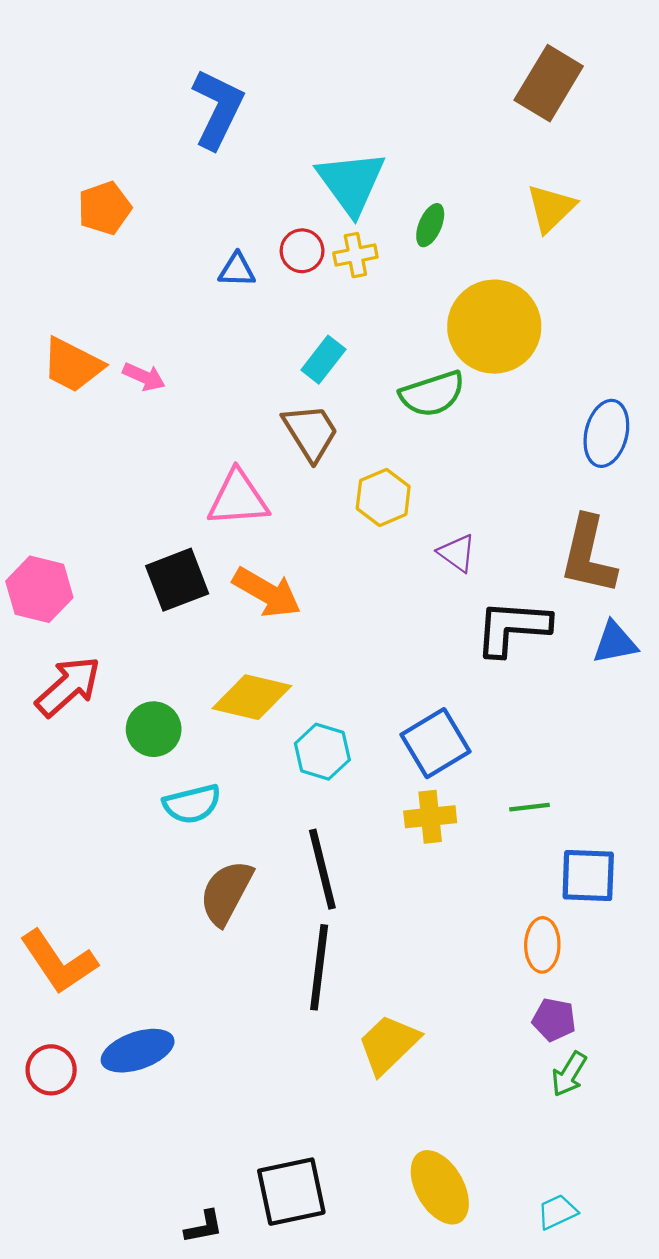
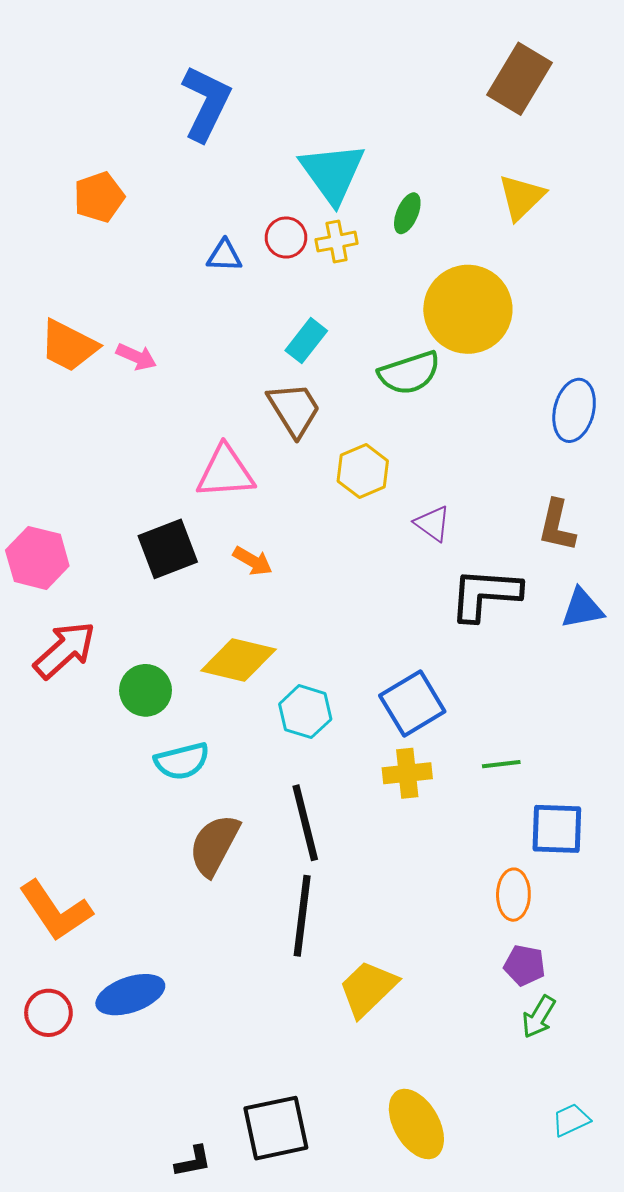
brown L-shape: (588, 555) -> (557, 526), size x0.7
orange arrow: (267, 592) -> (253, 561), size x0.6
cyan trapezoid: (557, 1212) -> (571, 1120), moved

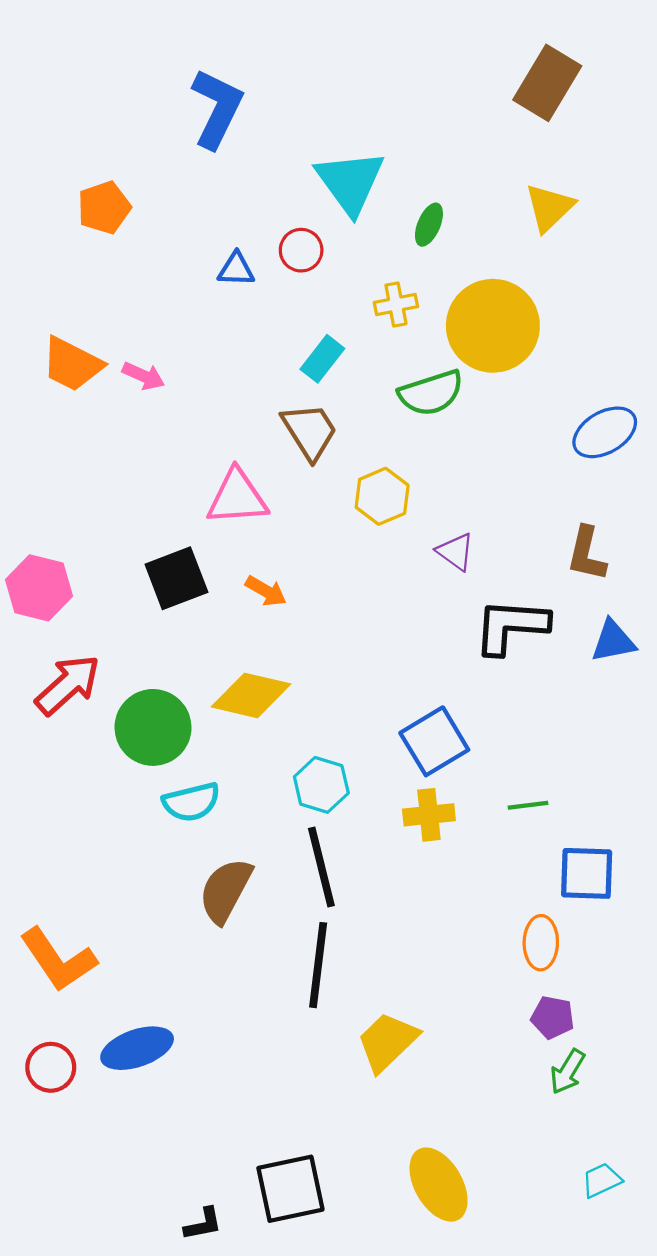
yellow cross: (337, 242) -> (396, 304), moved
blue ellipse: (574, 410) -> (605, 432), turned 46
green circle: (146, 690) -> (153, 727), size x1.4
cyan hexagon: (305, 712) -> (321, 785), moved

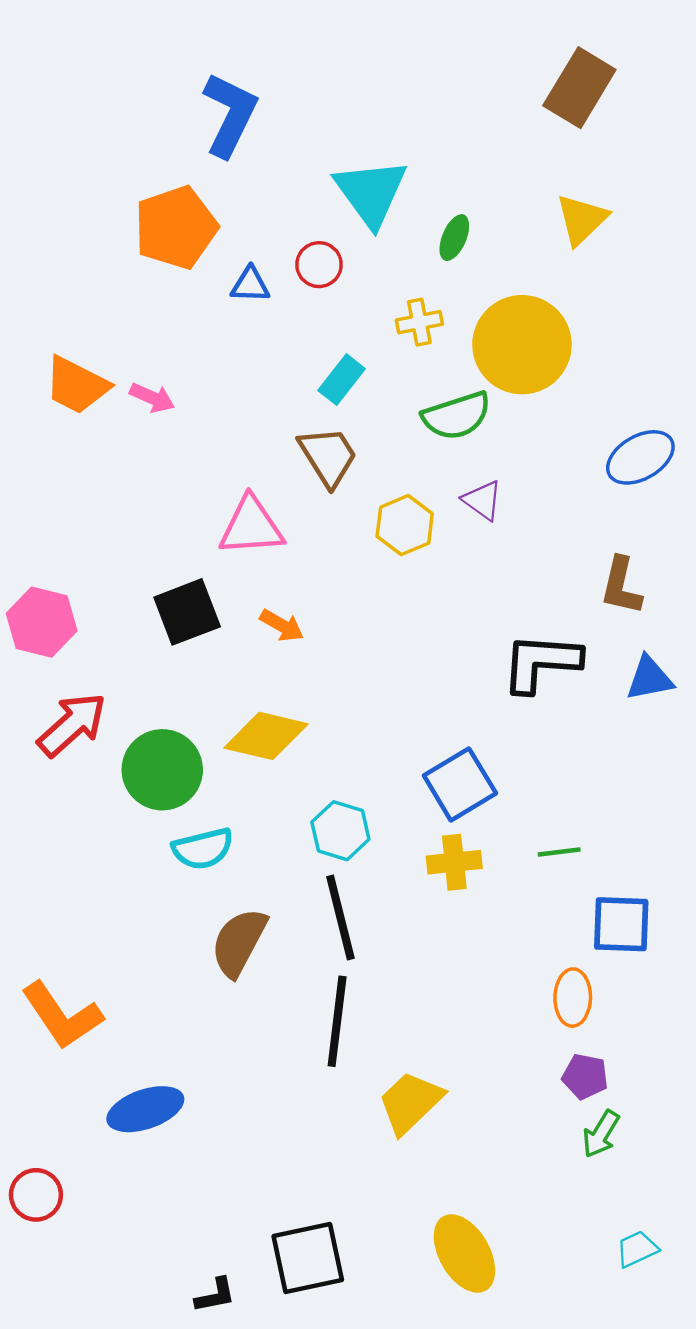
orange pentagon: (104, 208) -> (176, 227), moved, size x1.5
purple triangle: (456, 552) -> (483, 500), moved
red circle: (51, 1067) -> (36, 1195), moved

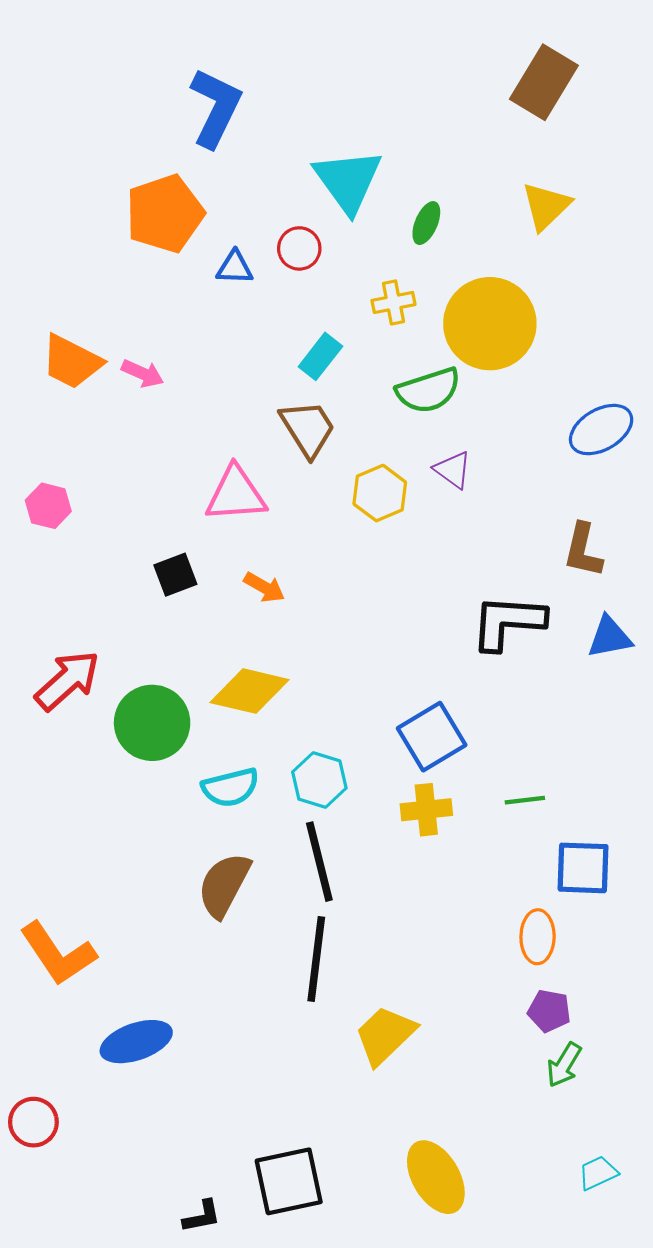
black square: (187, 612) -> (175, 575), size x0.7
pink hexagon: (42, 622) -> (48, 506), moved, size x0.7
cyan semicircle: (203, 849) -> (230, 787), moved

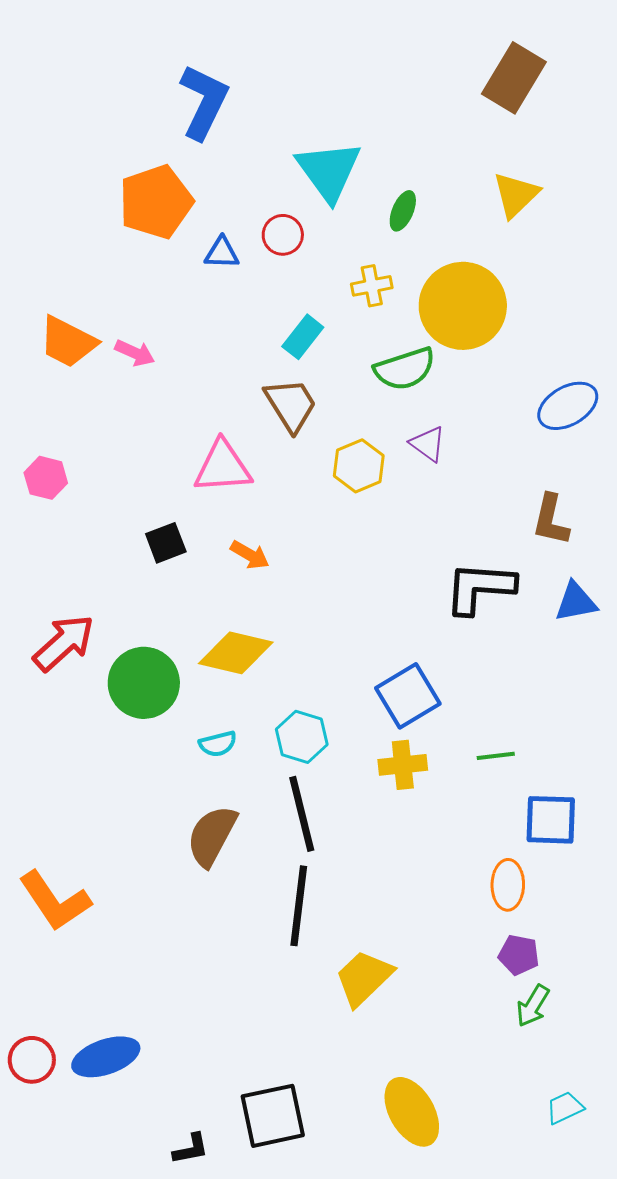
cyan semicircle: (230, 787) -> (218, 744), size x0.7
blue ellipse: (136, 1042) -> (106, 1057), moved

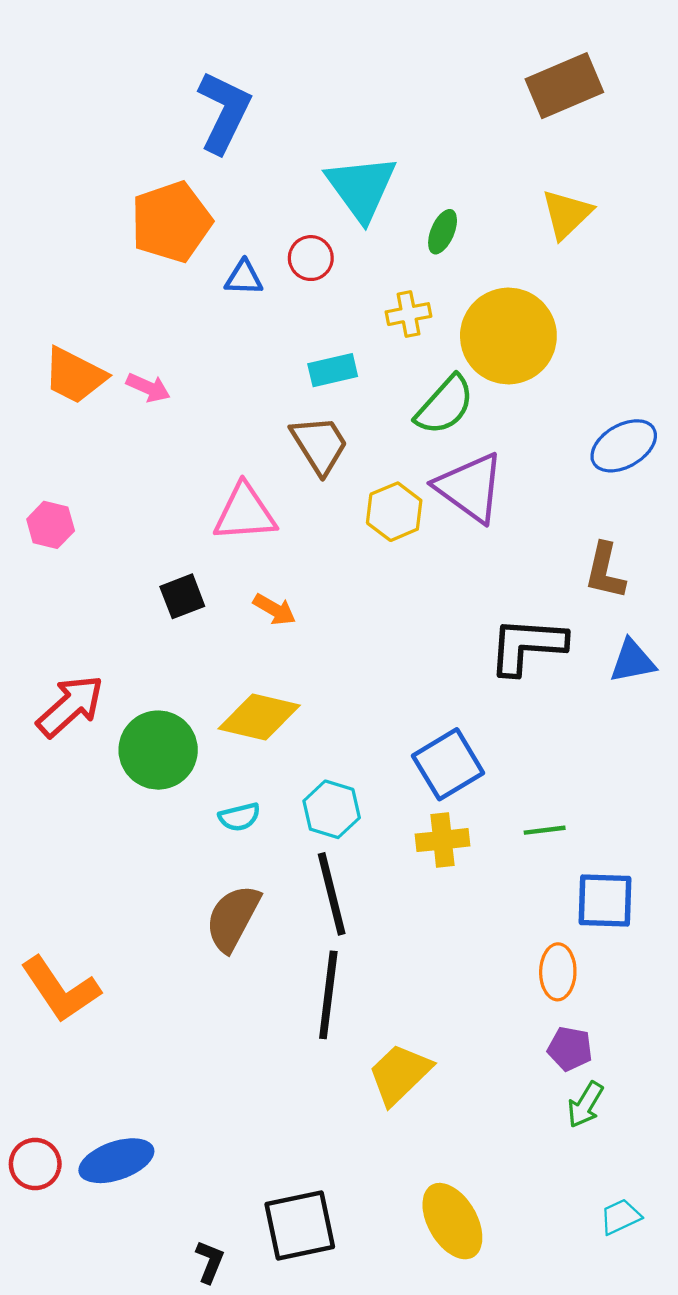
brown rectangle: (514, 78) -> (564, 86), turned 36
cyan rectangle: (303, 337) -> (333, 370), turned 39
green semicircle: (405, 369) -> (445, 405), turned -30
purple triangle: (428, 444) -> (470, 488), size x1.8
black L-shape: (191, 1149) -> (210, 1262), turned -57

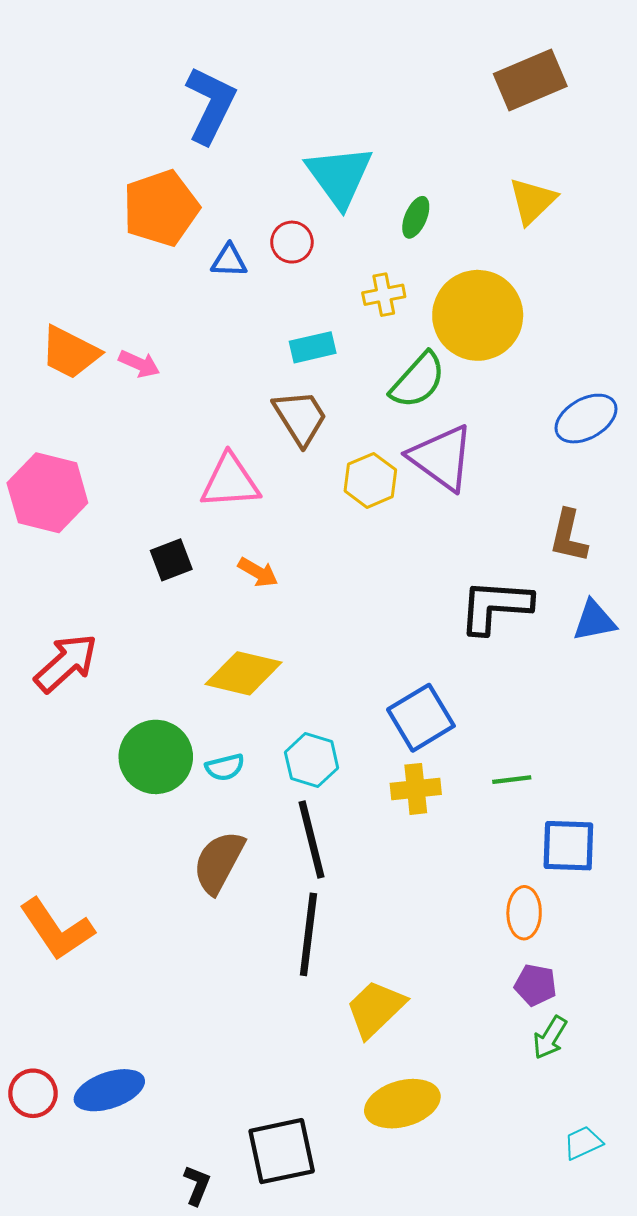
pink hexagon: (51, 525) -> (47, 493), size x1.8
green circle: (158, 750) -> (156, 757), moved
yellow ellipse: (452, 1221) -> (402, 1104), moved, turned -76

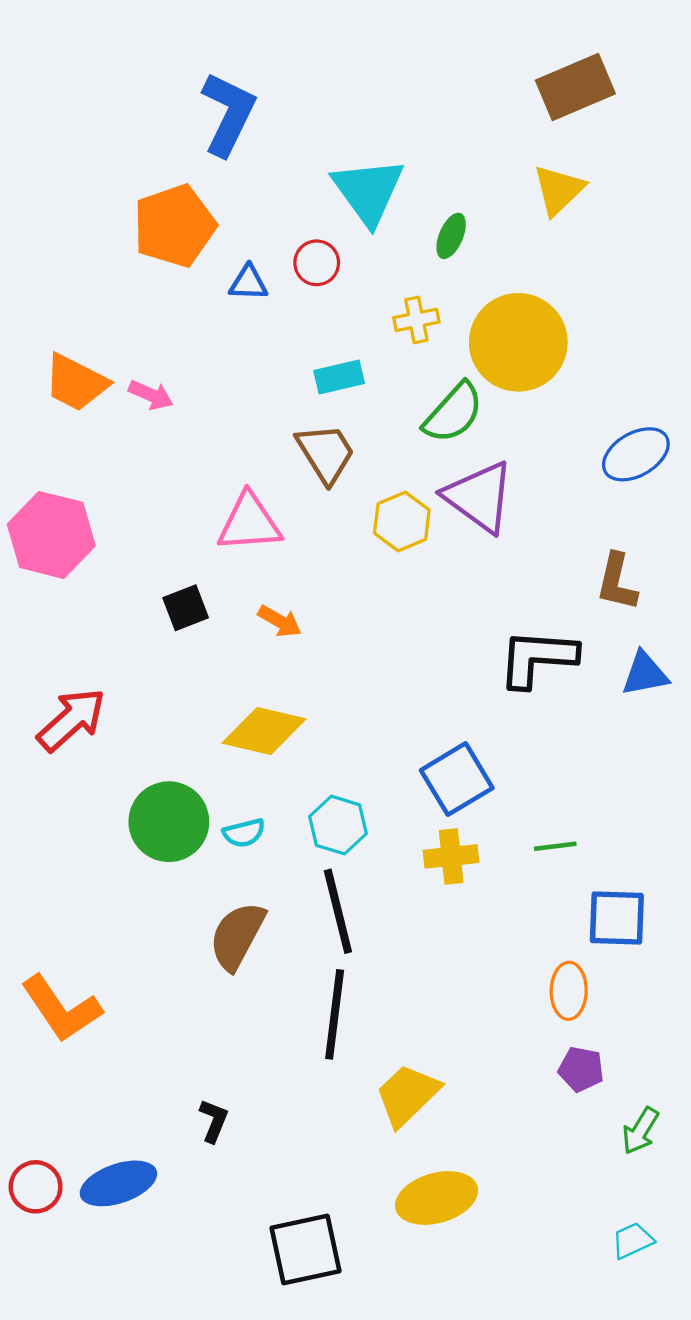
yellow triangle: (532, 201) -> (559, 190), moved
green arrow: (550, 1038) -> (640, 1131), moved
black L-shape: (197, 1185) -> (214, 1121), moved

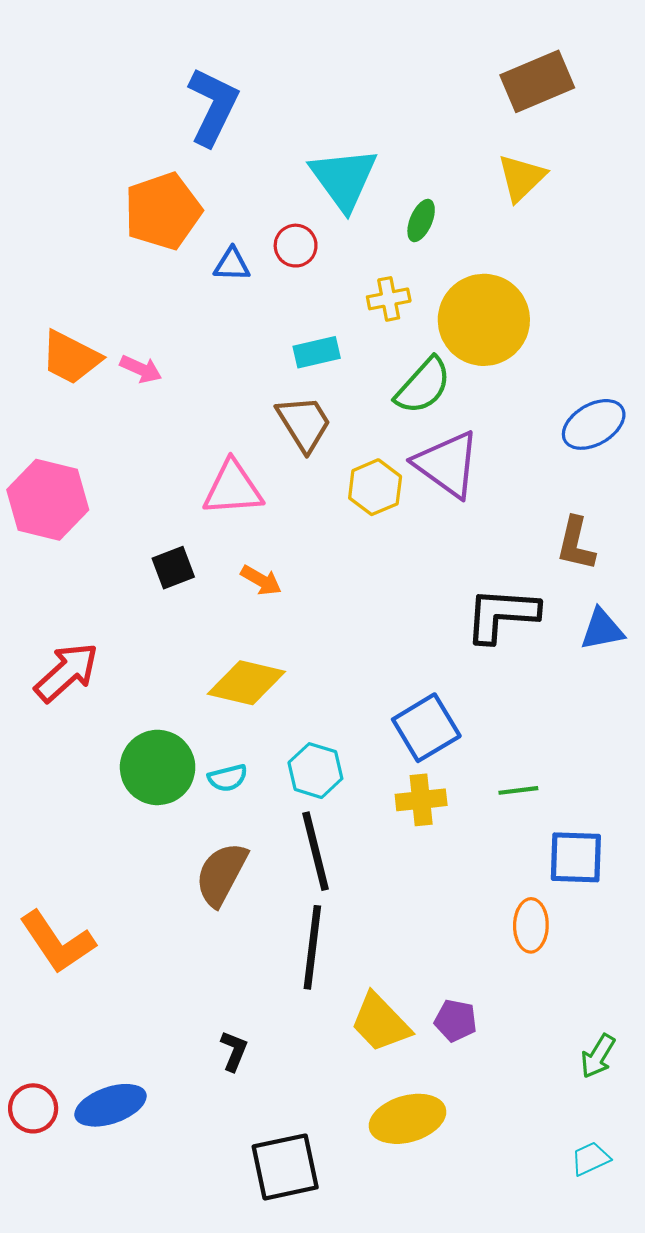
purple pentagon: (581, 1069) -> (456, 1021), moved
yellow trapezoid: (407, 1095) -> (380, 1023), turned -90
black L-shape: (214, 1121) -> (234, 1051), moved

